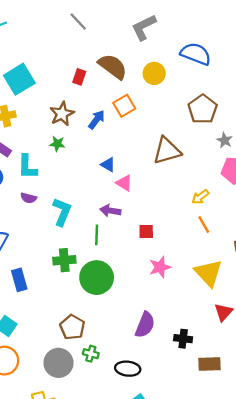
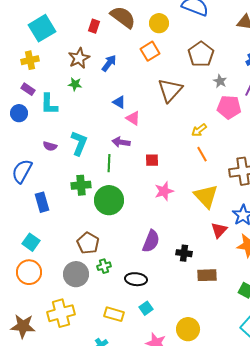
orange square: (124, 106) -> (150, 51), moved
brown triangle: (167, 151) -> (170, 90), turned -32
purple semicircle: (29, 198) -> (50, 146), moved
green cross: (91, 354) -> (104, 266), turned -32

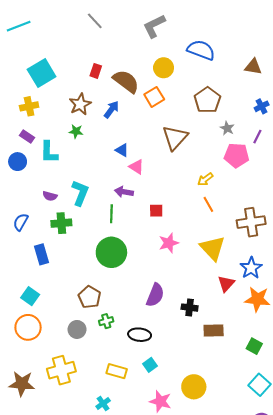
brown semicircle: (123, 17) -> (126, 81), moved
blue semicircle: (22, 171) -> (21, 222), size x0.7
green cross: (81, 185) -> (61, 223), moved
gray circle: (76, 274) -> (77, 329), size x0.7

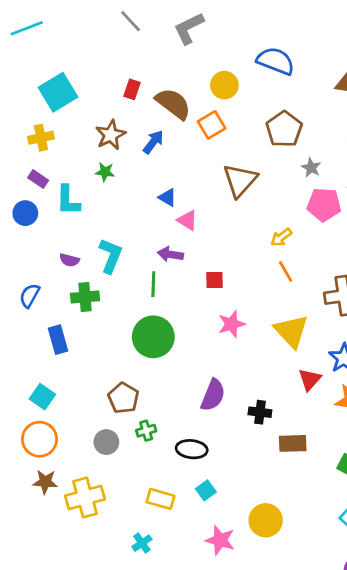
gray L-shape: (154, 26) -> (189, 28), moved
brown star: (22, 384) -> (45, 482), moved, size x0.7

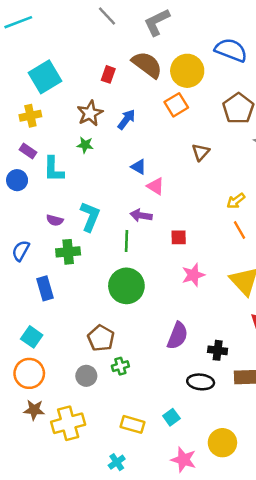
yellow circle: (224, 85) -> (187, 71), size x1.4
brown semicircle: (173, 104) -> (147, 65), moved
brown triangle: (240, 180) -> (201, 152), size x0.6
black ellipse: (192, 449) -> (201, 382), moved

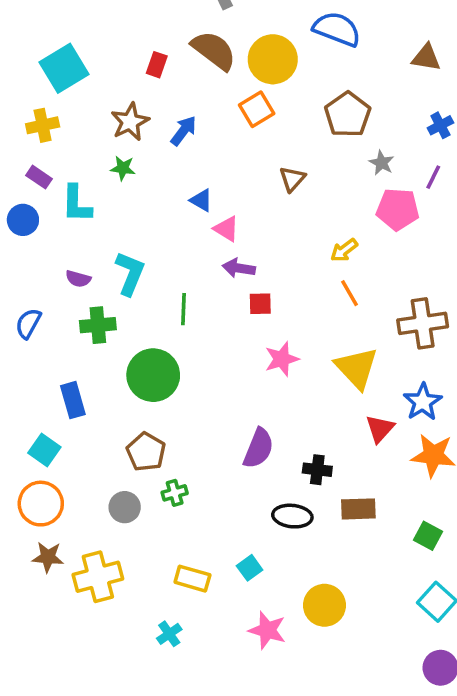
purple arrow: (141, 215) -> (239, 268), moved
green circle: (126, 286) -> (153, 375), moved
blue rectangle: (45, 288) -> (73, 400), moved

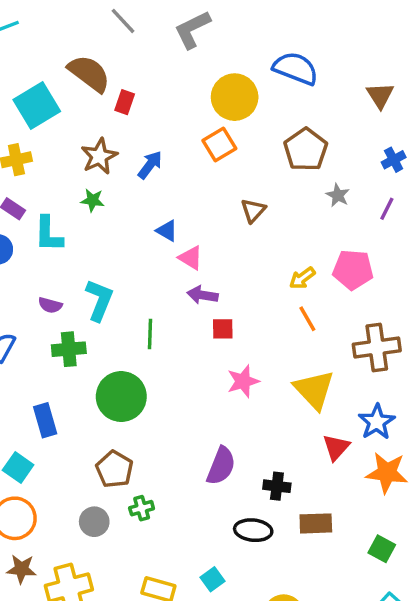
brown semicircle: (214, 50) -> (89, 73), moved
brown triangle: (426, 58) -> (380, 95), turned 48
pink pentagon: (398, 209) -> (353, 270), moved

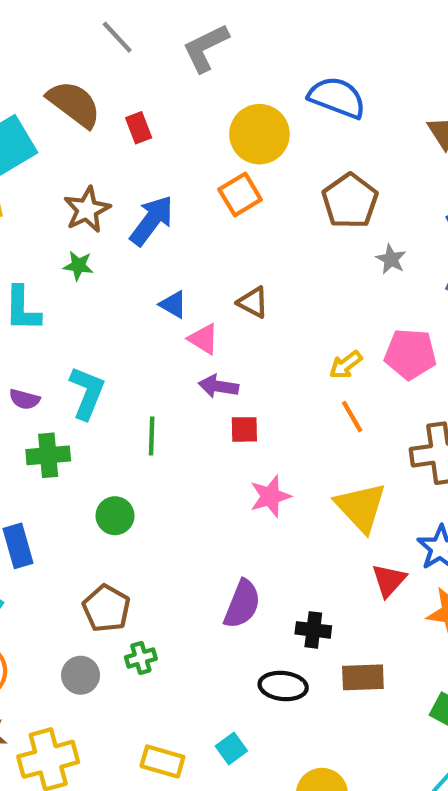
red rectangle: (125, 102) -> (139, 128), moved, turned -40
blue arrow: (150, 165) -> (152, 220), size x1.4
brown triangle: (253, 210) -> (253, 302), moved, turned -44
green circle: (121, 397) -> (115, 516), size x0.6

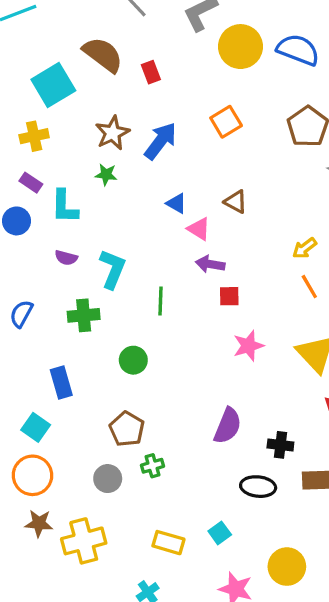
yellow circle: (259, 134) -> (240, 47), moved
purple semicircle: (24, 399) -> (66, 258), moved

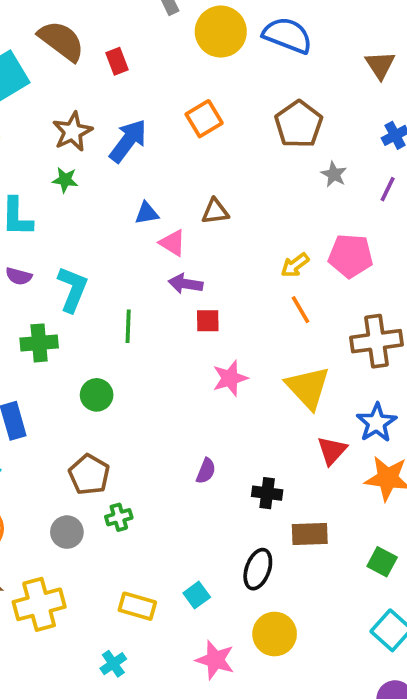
brown triangle: (236, 202) -> (215, 211), turned -35
blue triangle: (176, 203) -> (147, 213), turned -40
purple semicircle: (228, 426) -> (206, 471), size x0.6
black ellipse: (258, 487) -> (258, 569), moved, turned -76

